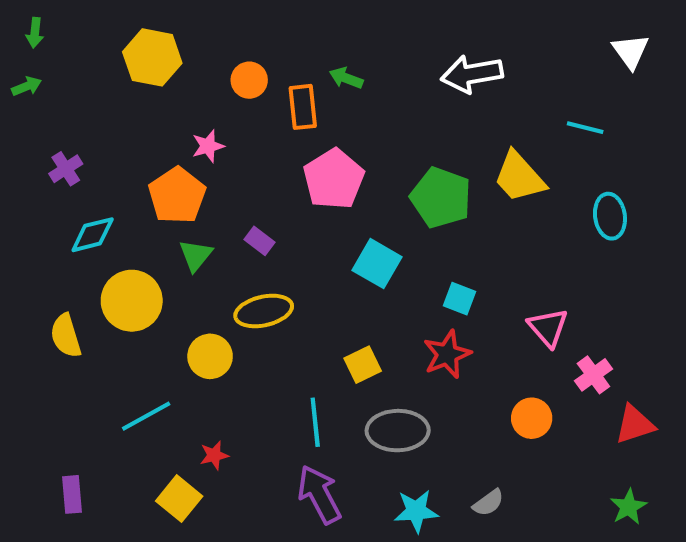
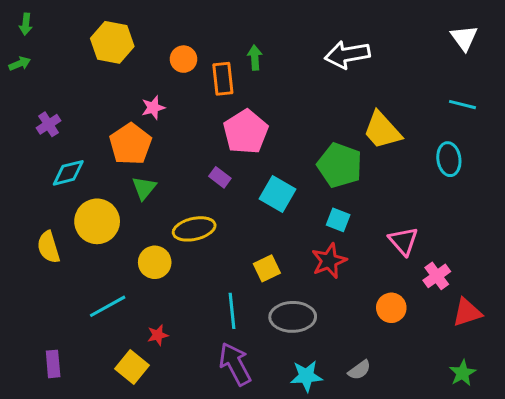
green arrow: (346, 78) -> (255, 58), turned 65
cyan line: (585, 128) -> (463, 105), moved
green pentagon: (441, 198) -> (340, 165), moved
purple rectangle: (260, 241) -> (220, 177), moved

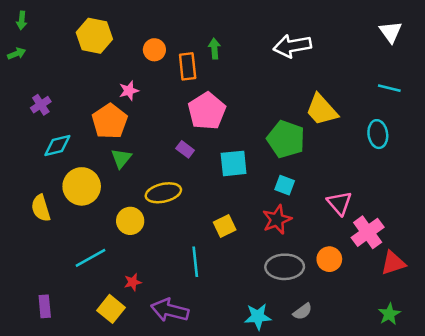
cyan square: (278, 194) -> (234, 163), turned -36
pink cross: (437, 276) -> (368, 232), size x1.4
gray ellipse: (293, 317) -> (285, 267), moved
purple arrow: (235, 364) -> (170, 310), moved, turned -48

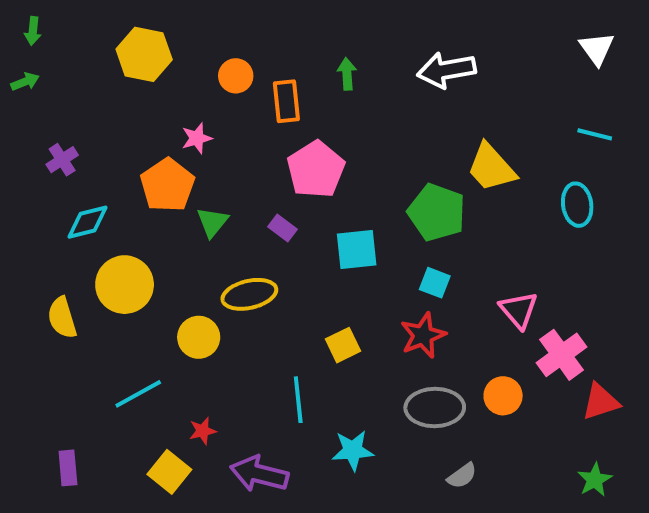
green arrow: (214, 49) -> (347, 74), moved
green triangle: (121, 158) -> (212, 222), moved
cyan star: (258, 317) -> (353, 450), moved

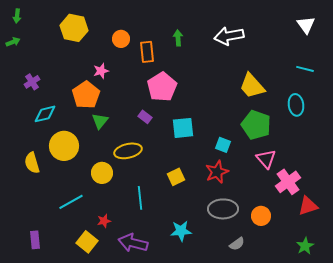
green pentagon: (437, 212) -> (256, 125), moved
green triangle: (212, 222) -> (100, 121), moved
orange circle: (503, 396) -> (261, 216), moved
cyan line: (298, 400) -> (140, 198), moved

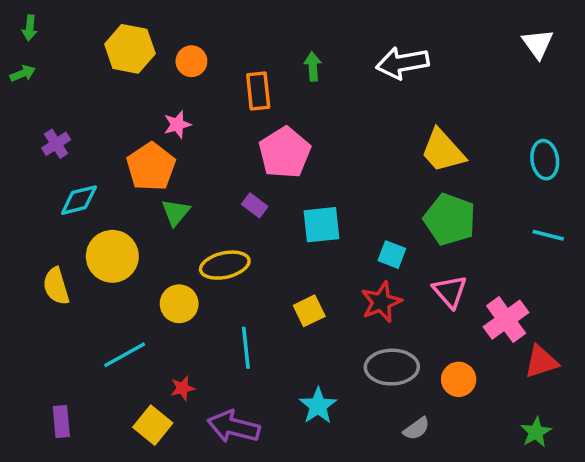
orange circle: (121, 39) -> (191, 61), moved
cyan line: (305, 69) -> (548, 235), moved
cyan ellipse: (296, 105) -> (545, 160), moved
pink triangle: (266, 159) -> (450, 291), moved
cyan star: (181, 231) -> (318, 406), turned -30

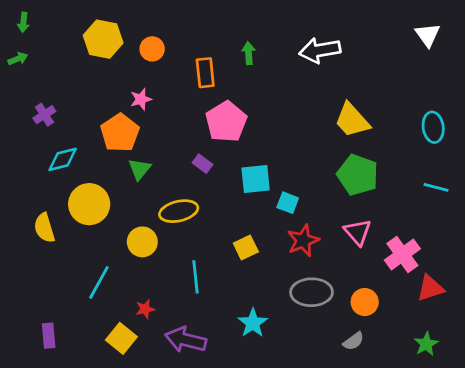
cyan square: (392, 255) -> (288, 203), moved
cyan line: (125, 355) -> (99, 282), turned -32
gray semicircle: (416, 429) -> (353, 341), moved

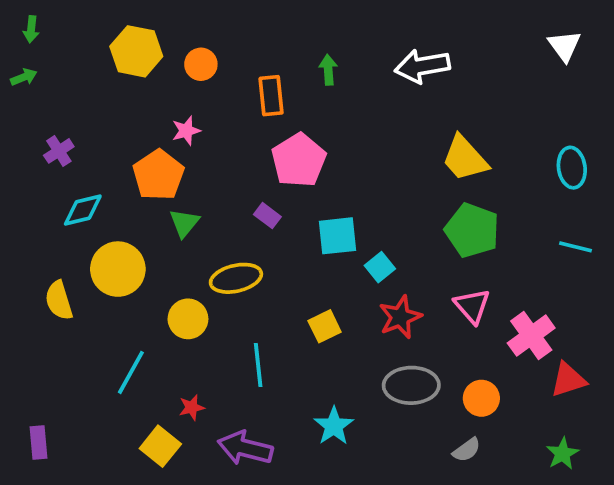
cyan square: (288, 203) -> (380, 267), turned 30
purple rectangle: (49, 336) -> (39, 443), moved

